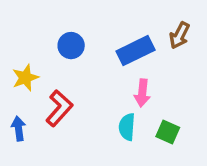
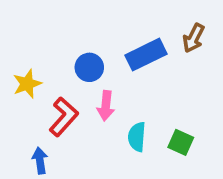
blue circle: (71, 46) -> (89, 67), moved
pink arrow: (142, 93) -> (106, 106), moved
blue arrow: (19, 129) -> (40, 161), moved

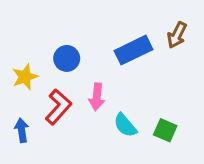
blue circle: (89, 67) -> (67, 58), moved
cyan semicircle: (137, 137) -> (125, 125), turned -44
blue arrow: (40, 161) -> (22, 130), moved

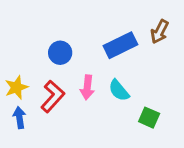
yellow star: (25, 77) -> (16, 87), moved
cyan semicircle: (125, 125) -> (119, 90), moved

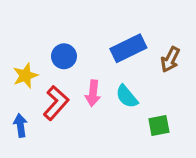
brown arrow: (160, 32) -> (170, 60), moved
yellow star: (16, 87) -> (25, 76), moved
green square: (149, 118) -> (159, 125), turned -35

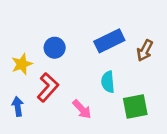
pink arrow: (93, 93) -> (82, 109), moved, turned -50
cyan semicircle: (127, 97) -> (108, 82), turned 35
green square: (159, 125) -> (135, 106), size x1.4

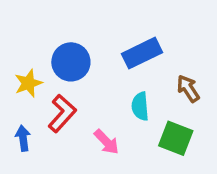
blue circle: (55, 48) -> (71, 62), size x1.4
brown arrow: (145, 50) -> (188, 89), moved, turned 120
green square: (135, 106) -> (176, 138), turned 32

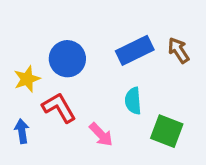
brown arrow: (188, 89) -> (179, 50), moved
red L-shape: (62, 113) -> (59, 108), turned -72

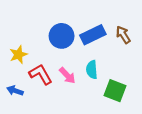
blue circle: (67, 59) -> (62, 36), moved
blue arrow: (22, 131) -> (15, 91), turned -63
pink arrow: (101, 135) -> (67, 75), moved

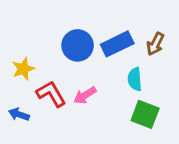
brown arrow: (123, 35) -> (155, 44), turned -120
cyan semicircle: (92, 70) -> (135, 79), moved
pink arrow: (67, 75) -> (85, 95), turned 102

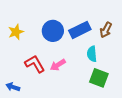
yellow star: (23, 69) -> (16, 32), moved
blue arrow: (19, 114) -> (13, 87), moved

